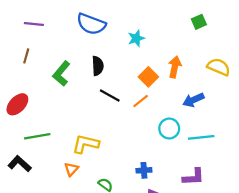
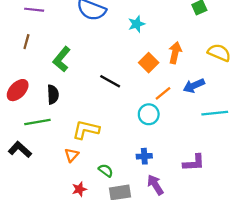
black semicircle: (98, 66) -> (53, 94), moved
orange line: (141, 101) -> (163, 93), moved
cyan circle: (169, 129) -> (149, 114), moved
cyan line: (201, 137) -> (215, 113), moved

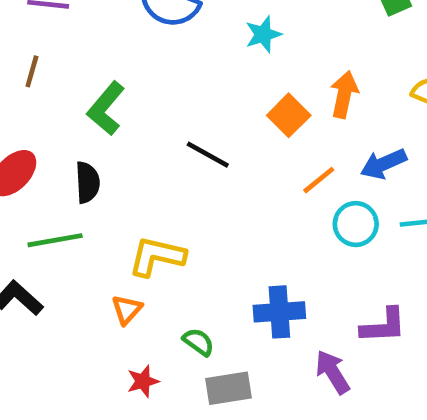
cyan circle: (149, 114) -> (356, 224), moved
blue cross: (144, 156) -> (279, 312), size x1.5
purple arrow: (155, 185) -> (333, 372), moved

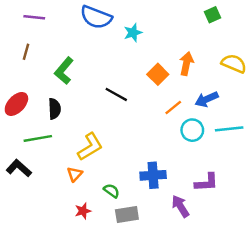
cyan star: (263, 34) -> (133, 33), moved
yellow L-shape: (157, 256) -> (90, 147), turned 136

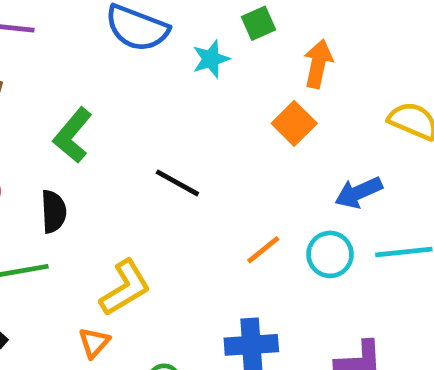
green square: (213, 15) -> (258, 23), moved
orange arrow: (186, 64) -> (318, 64), moved
orange square: (158, 74) -> (294, 123), moved
orange line: (173, 108) -> (263, 250), moved

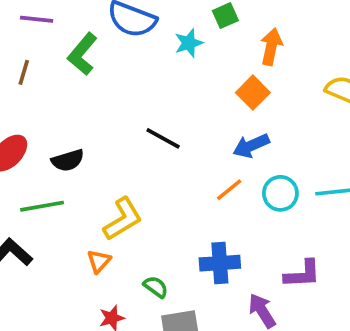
green L-shape: (73, 135) -> (82, 54), moved
blue arrow: (359, 192) -> (251, 146), moved
black semicircle: (54, 212) -> (68, 160), turned 76

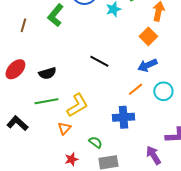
green line: (42, 206) -> (46, 101), moved
blue cross: (220, 263) -> (123, 117), moved

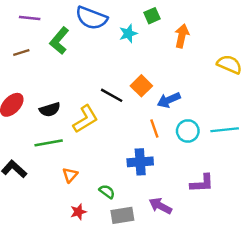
brown line: (23, 25) -> (21, 53), turned 56
orange square: (148, 36) -> (141, 86), moved
orange line: (135, 89) -> (154, 129), turned -70
yellow L-shape: (77, 105) -> (85, 119), moved
purple arrow: (153, 155) -> (160, 206), moved, turned -30

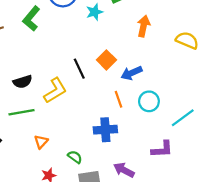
orange arrow: (182, 36) -> (144, 26), moved
black line: (112, 95) -> (79, 69), turned 36
cyan line: (225, 130) -> (183, 118), moved, turned -30

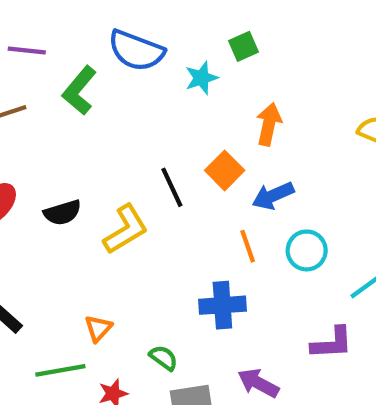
orange arrow: (144, 26) -> (269, 124), moved
green line: (21, 112) -> (60, 370), moved

